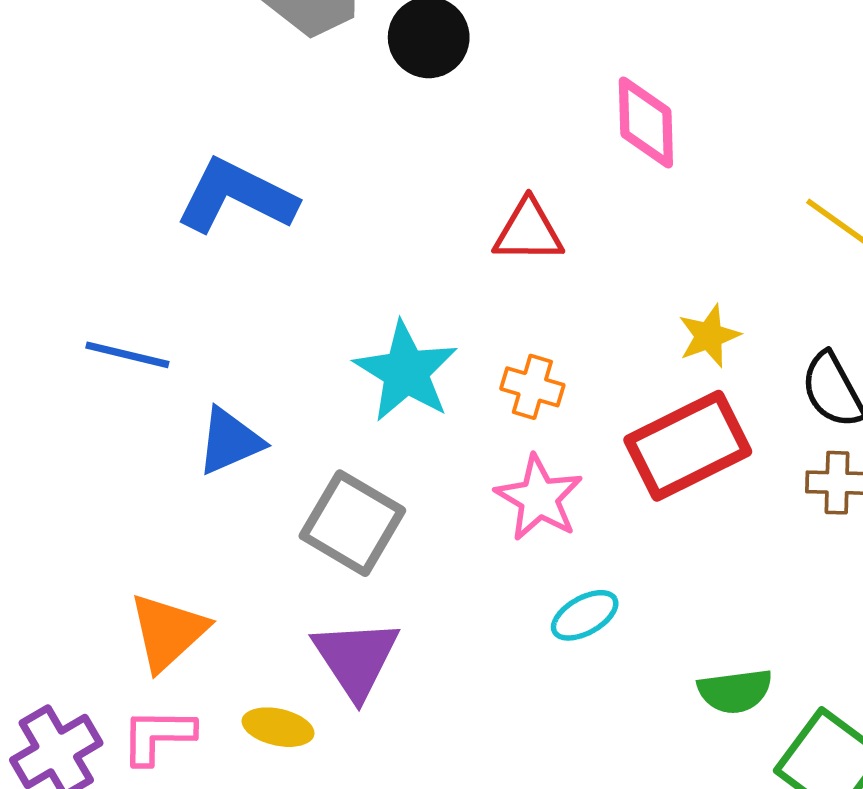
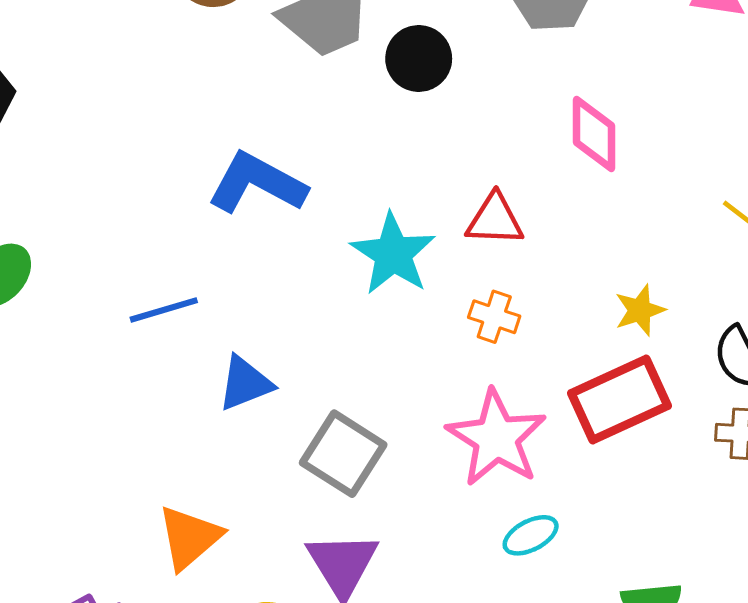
blue line: (127, 355) -> (164, 310), turned -32
cyan star: (406, 372) -> (393, 254), moved
orange cross: (532, 387) -> (494, 317), moved
pink star: (539, 498) -> (496, 438), size x1.4

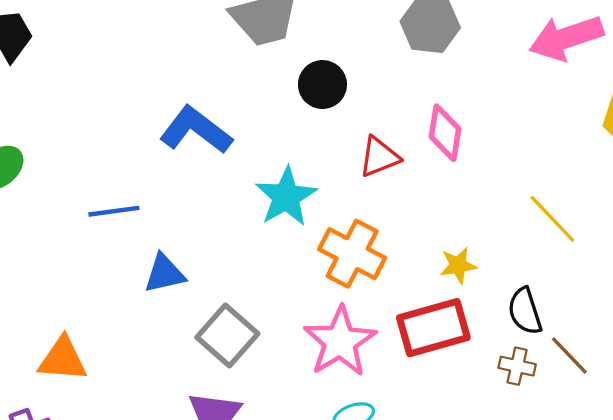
black circle: (419, 58) -> (322, 85), moved
red triangle: (495, 220) -> (379, 157), moved, turned -33
orange cross: (494, 317) -> (352, 254), size x1.8
orange triangle: (189, 538) -> (63, 359), moved, turned 36

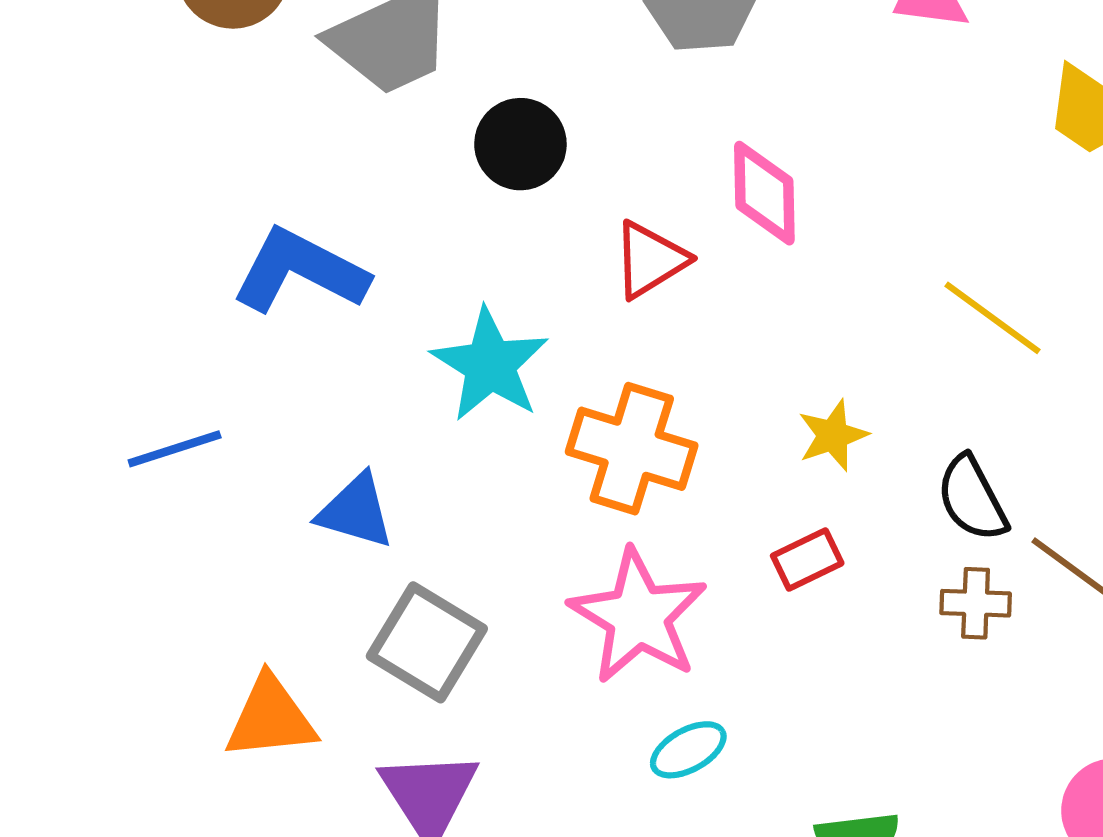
blue triangle: (164, 273) -> (356, 511), moved, turned 39
red rectangle: (433, 328) -> (807, 559), size x0.5
orange triangle: (63, 359) -> (271, 718), moved

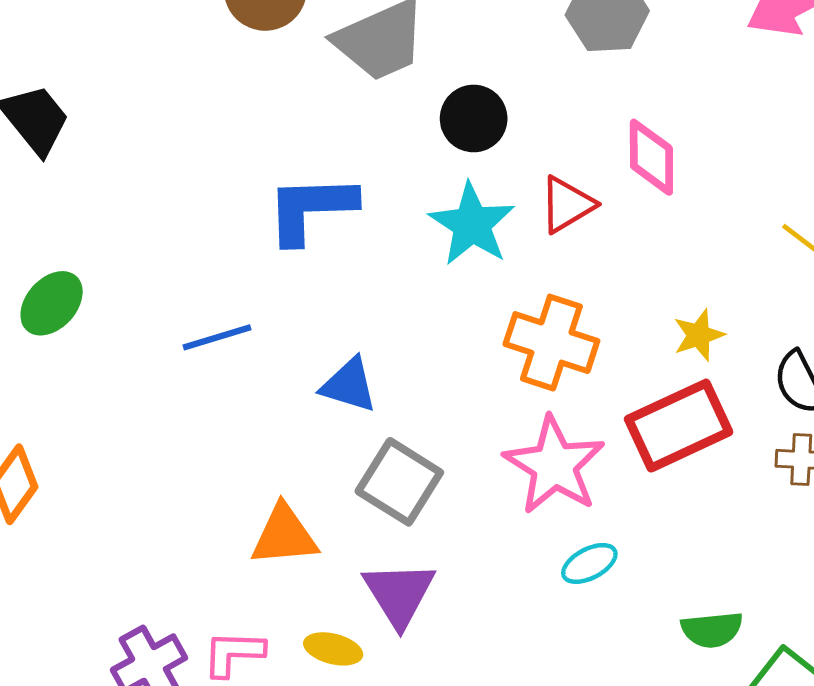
blue L-shape: (300, 271) -> (311, 209), turned -30
cyan star: (490, 365) -> (472, 224), moved
red rectangle: (807, 559) -> (679, 426), size x2.0

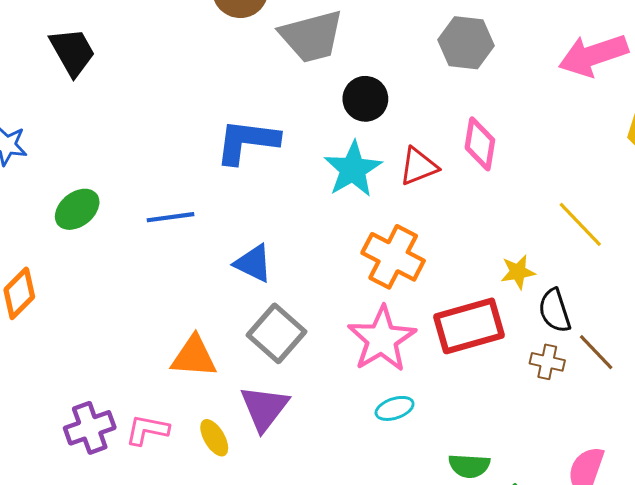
green ellipse: (52, 303) -> (77, 209), moved
yellow star: (699, 335) -> (518, 272), moved
yellow ellipse: (333, 649) -> (214, 438), turned 36

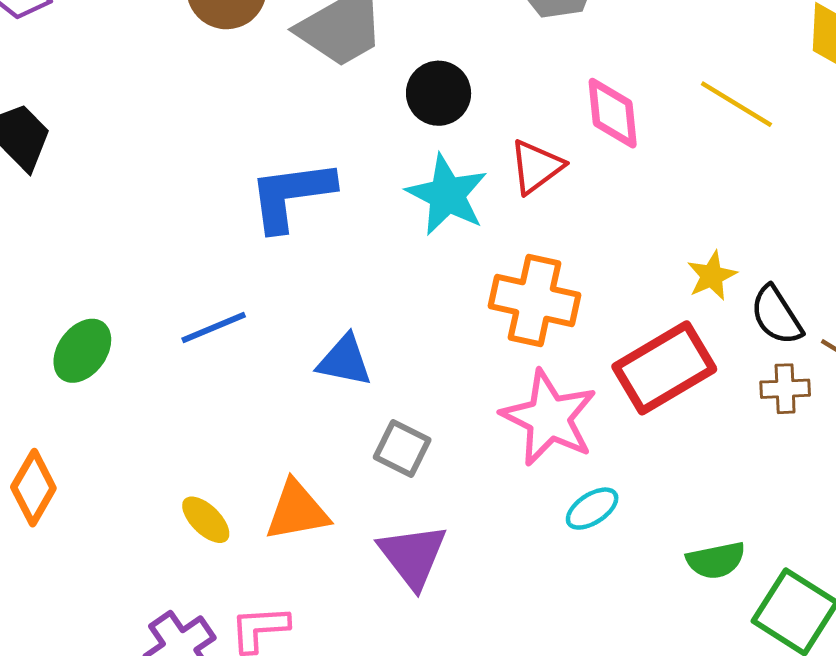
yellow line: (580, 224) -> (736, 104), moved
gray square: (277, 333) -> (402, 449), size x0.7
yellow ellipse: (214, 438) -> (206, 520), moved

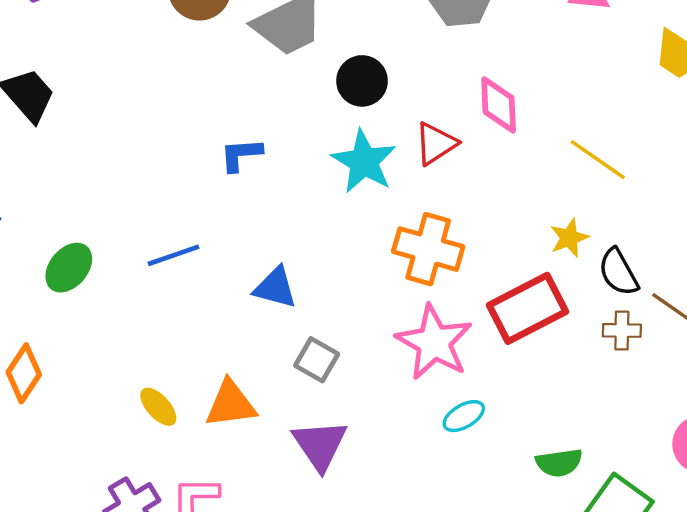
yellow line: (736, 104) -> (598, 160), moved
blue L-shape: (291, 195) -> (241, 155), size x0.6

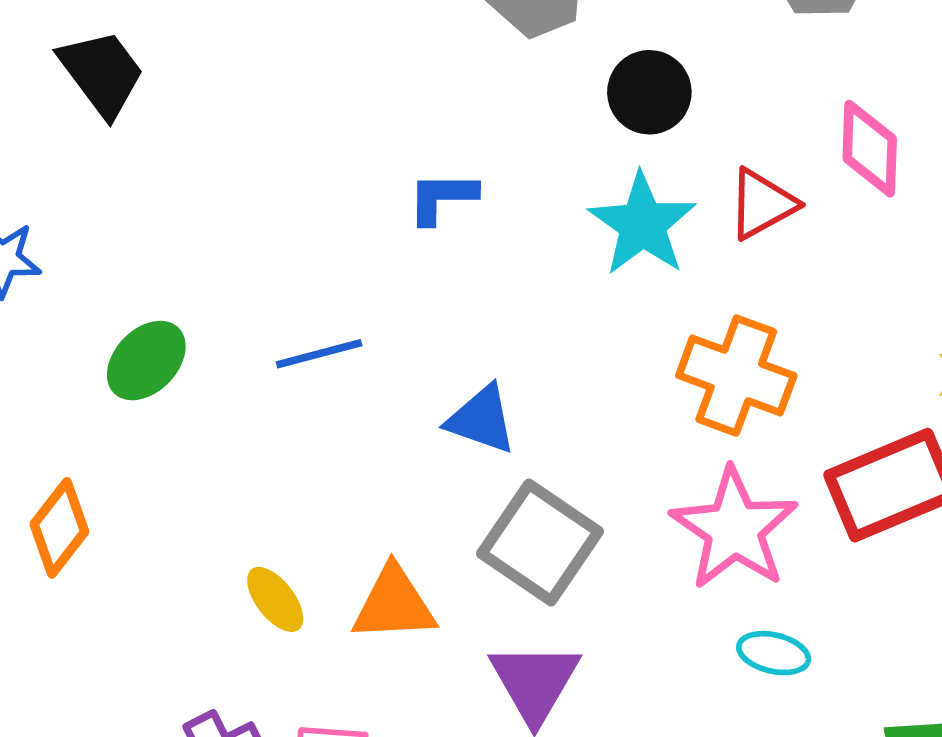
gray square: (317, 360) -> (540, 542), size x1.6
cyan ellipse: (464, 416) -> (774, 653), turned 39

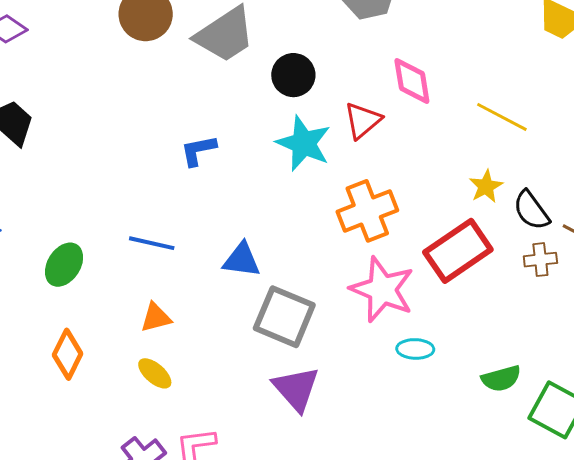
blue line: (319, 354) -> (152, 243), turned 39
orange cross: (736, 376) -> (367, 211), turned -30
orange diamond: (59, 528) -> (68, 354), moved
orange triangle: (394, 604) -> (156, 317), moved, size x0.7

